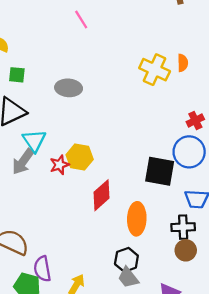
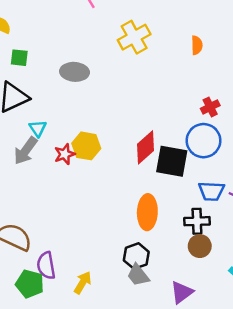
yellow cross: (155, 70) -> (134, 37), moved, turned 36
cyan triangle: (34, 141) -> (38, 128), size x0.7
red diamond: (101, 195) -> (146, 147), moved

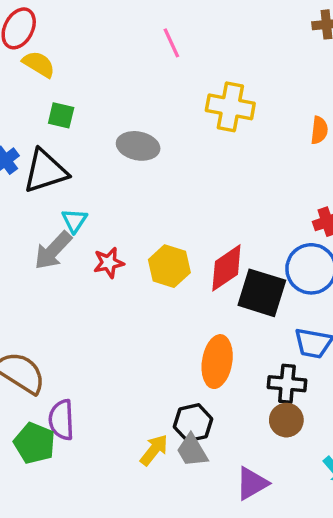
yellow cross: (134, 37) -> (230, 107), turned 32
yellow hexagon: (86, 146) -> (169, 266), moved
yellow arrow: (83, 283) -> (154, 450), moved

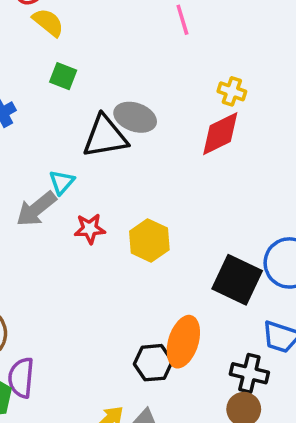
yellow cross: (230, 107) -> (232, 91), size x0.6
black triangle: (45, 171) -> (105, 137), moved
red diamond: (226, 268) -> (220, 134), moved
black hexagon: (193, 423) -> (153, 363), moved

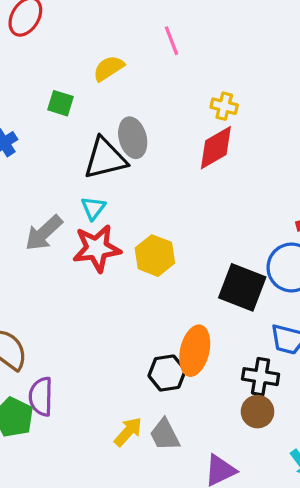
yellow semicircle: (48, 22) -> (109, 68), moved, turned -68
gray ellipse: (135, 117) -> (133, 138), turned 60
cyan triangle: (62, 182) -> (93, 208), moved
red star: (90, 229) -> (97, 248), size x1.6

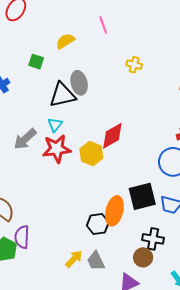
red diamond: (216, 148) -> (112, 136), moved
black square: (242, 287) -> (142, 196), moved, turned -36
black cross: (261, 377) -> (153, 239), moved
brown circle: (258, 412) -> (143, 257), moved

